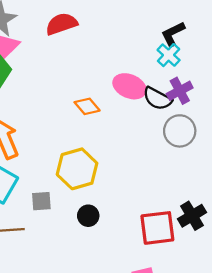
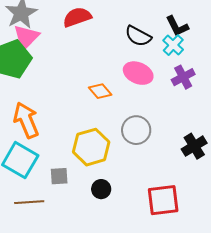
black L-shape: (173, 34) -> (177, 26), turned -90
black semicircle: (157, 99) -> (138, 36), moved
gray circle: (180, 131) -> (136, 130), moved
black cross: (192, 216) -> (194, 146), moved

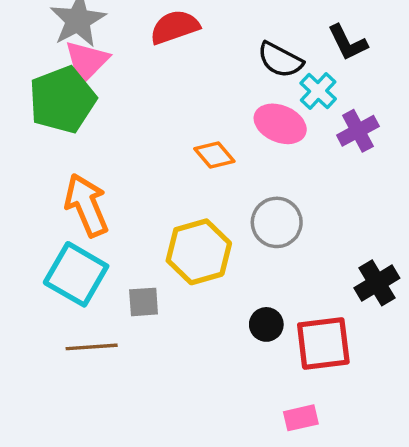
cyan cross: (173, 45) -> (318, 91), moved
black cross: (194, 146) -> (377, 283), moved
black circle: (101, 189) -> (266, 324), moved

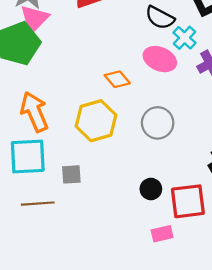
yellow hexagon: (199, 252) -> (96, 121), moved
cyan square: (76, 274) -> (28, 157), turned -33
pink rectangle: (301, 418) -> (162, 234), moved

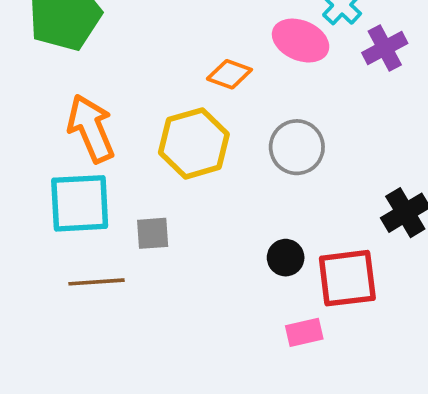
orange diamond: (117, 79) -> (229, 74), turned -30

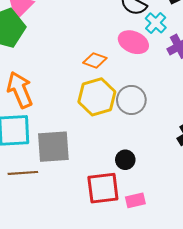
yellow hexagon: (194, 143) -> (97, 97), moved
gray square: (153, 233) -> (53, 147), size x1.8
red square: (347, 278) -> (103, 188), moved

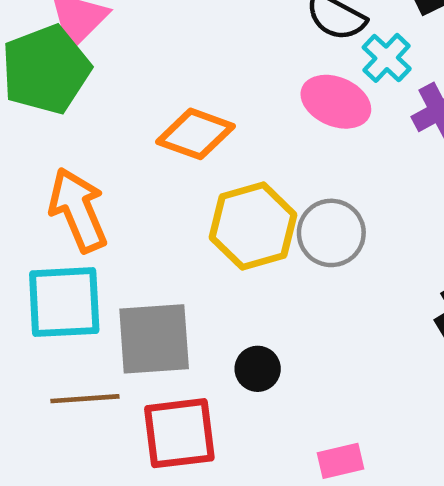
orange diamond: (95, 60) -> (195, 134), moved, size x1.4
black circle: (125, 160) -> (258, 369), moved
red square: (103, 188) -> (179, 433), moved

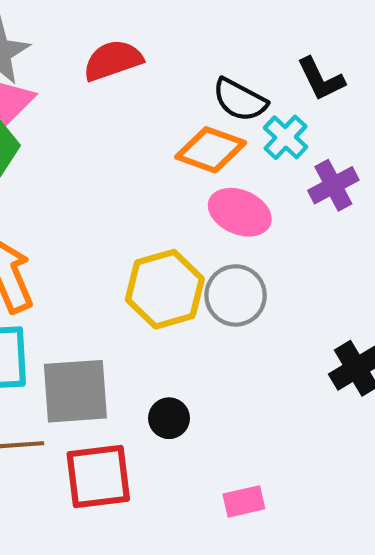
pink ellipse: (336, 102) -> (240, 212), moved
orange diamond: (195, 134) -> (211, 150), moved

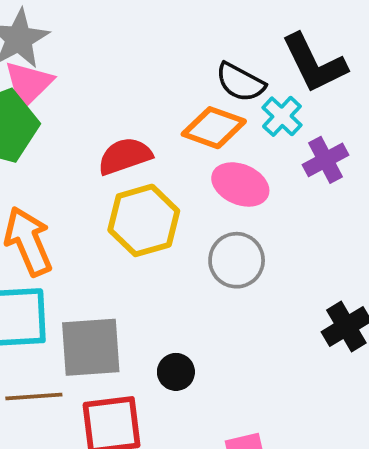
red semicircle: (113, 60) -> (125, 156), moved
black L-shape: (321, 79) -> (314, 63), size x1.5
yellow hexagon: (165, 289) -> (144, 220), moved

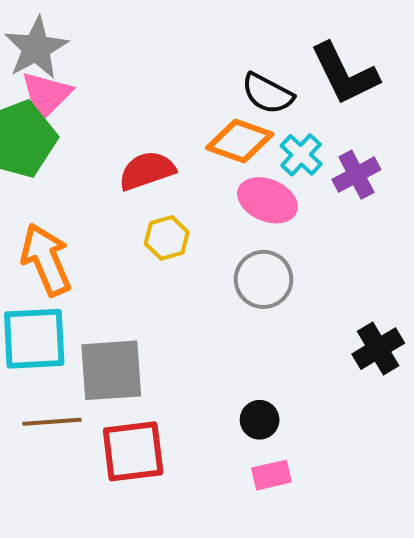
cyan cross: (282, 116) -> (301, 155), moved
yellow hexagon: (144, 220) -> (167, 238), size x0.6
black circle: (176, 372) -> (260, 420), moved

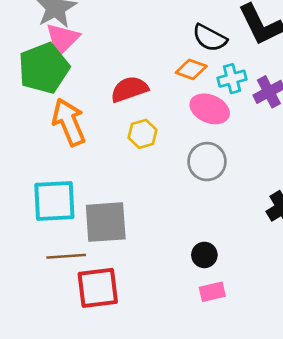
orange diamond: (240, 141) -> (191, 69), size x0.7
cyan cross: (301, 155) -> (232, 79), turned 32
orange arrow: (46, 260) -> (69, 122), moved
red square: (133, 451) -> (98, 288), moved

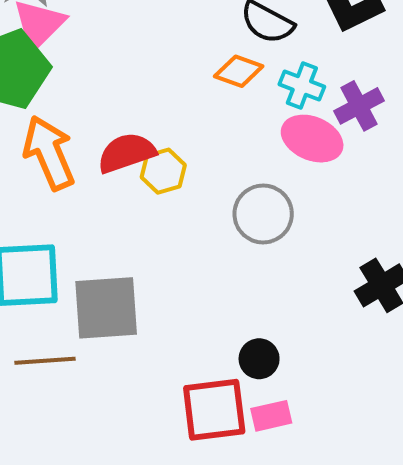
cyan cross: (232, 79) -> (302, 86), turned 36
red semicircle: (129, 89) -> (127, 153), moved
pink ellipse: (210, 109) -> (312, 139), moved
red square: (98, 288) -> (214, 410), moved

